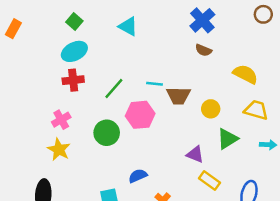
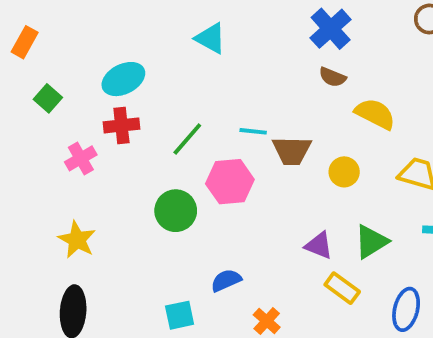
green square: (74, 22) -> (48, 98), moved
yellow semicircle: (245, 74) -> (375, 114), moved
pink cross: (61, 120) -> (81, 158), moved
green triangle: (227, 139) -> (371, 242), moved
yellow star: (59, 150) -> (77, 240), moved

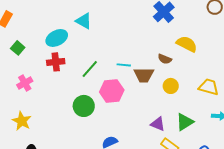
cyan triangle: (211, 38) -> (84, 21), moved
brown semicircle: (333, 77) -> (165, 59), moved
yellow semicircle: (375, 114) -> (187, 44), moved
pink cross: (81, 158) -> (25, 83), moved
yellow star: (77, 240) -> (22, 121), moved

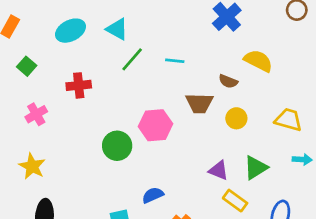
cyan ellipse: (57, 38) -> (70, 31), moved
cyan line: (124, 65) -> (175, 61), moved
green line: (90, 69) -> (132, 59), moved

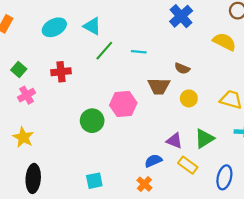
yellow semicircle: (258, 61) -> (224, 42), moved
green square: (27, 66) -> (19, 70), moved
blue semicircle: (153, 195) -> (153, 161), moved

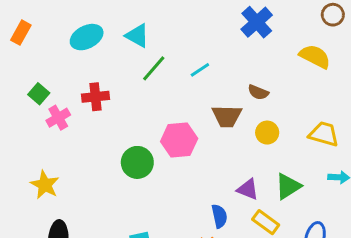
cyan line: (139, 52) -> (200, 70), turned -40
pink cross: (27, 95) -> (58, 118), moved
blue semicircle: (153, 161) -> (219, 216), turned 102

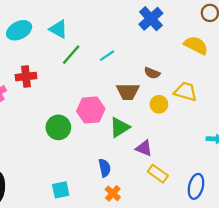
yellow trapezoid: (324, 134) -> (186, 92), moved
green triangle: (288, 186) -> (120, 127), moved
blue semicircle: (219, 216) -> (105, 168), moved

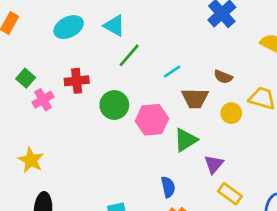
cyan line: (107, 56) -> (172, 71), moved
green circle: (58, 127) -> (114, 105), moved
purple triangle: (144, 148) -> (214, 164), turned 48

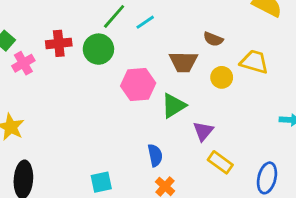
cyan line: (172, 71) -> (145, 22), moved
green circle: (114, 105) -> (98, 49), moved

